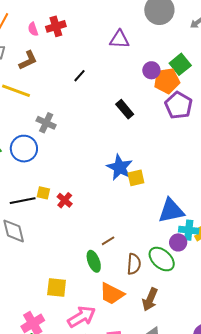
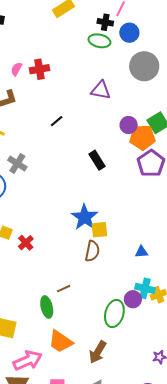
pink semicircle: (33, 29) -> (16, 69), turned 40
blue triangle: (171, 211) -> (141, 252), moved, size x0.5
green ellipse: (162, 259) -> (114, 314), turned 56
brown semicircle: (134, 264) -> (92, 251), moved

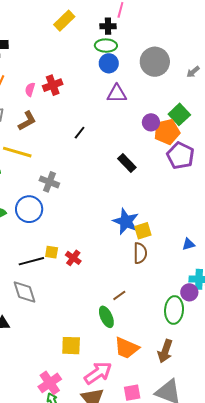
blue circle: (129, 33) -> (109, 63), moved

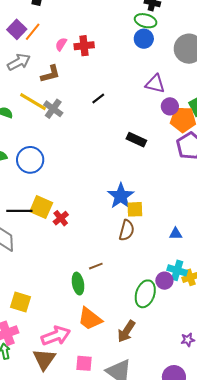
purple triangle: (117, 94) -> (155, 84), moved
black rectangle: (127, 163) -> (136, 140), turned -36
gray cross: (49, 182) -> (53, 109), moved
yellow square: (52, 252) -> (41, 207), size x1.6
yellow square: (71, 346) -> (21, 302), moved

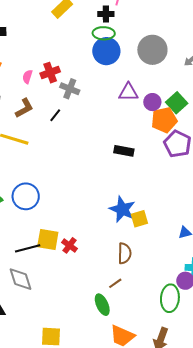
blue circle: (144, 39) -> (106, 51), size x1.4
black line: (98, 98) -> (55, 115), moved
purple circle: (170, 106) -> (152, 102), moved
gray cross: (53, 109) -> (70, 89), moved
brown semicircle: (127, 230) -> (124, 253), moved

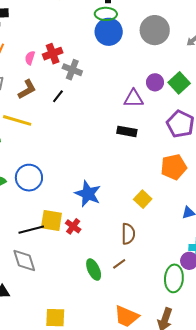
purple triangle: (128, 92) -> (134, 99), moved
orange pentagon: (164, 120) -> (174, 167), moved
blue star: (122, 209) -> (88, 194), moved
yellow square: (139, 219) -> (143, 199), turned -30
green ellipse: (102, 305) -> (94, 270), moved

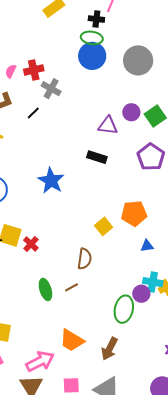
orange pentagon: (174, 167) -> (134, 213), moved
blue star: (88, 194) -> (51, 181), moved

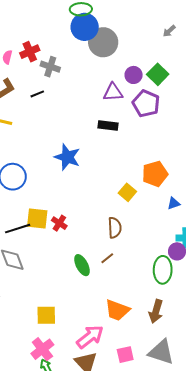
gray circle: (138, 60) -> (103, 42), moved
black line: (33, 113) -> (37, 94), turned 32
purple pentagon: (151, 157) -> (146, 103), moved

